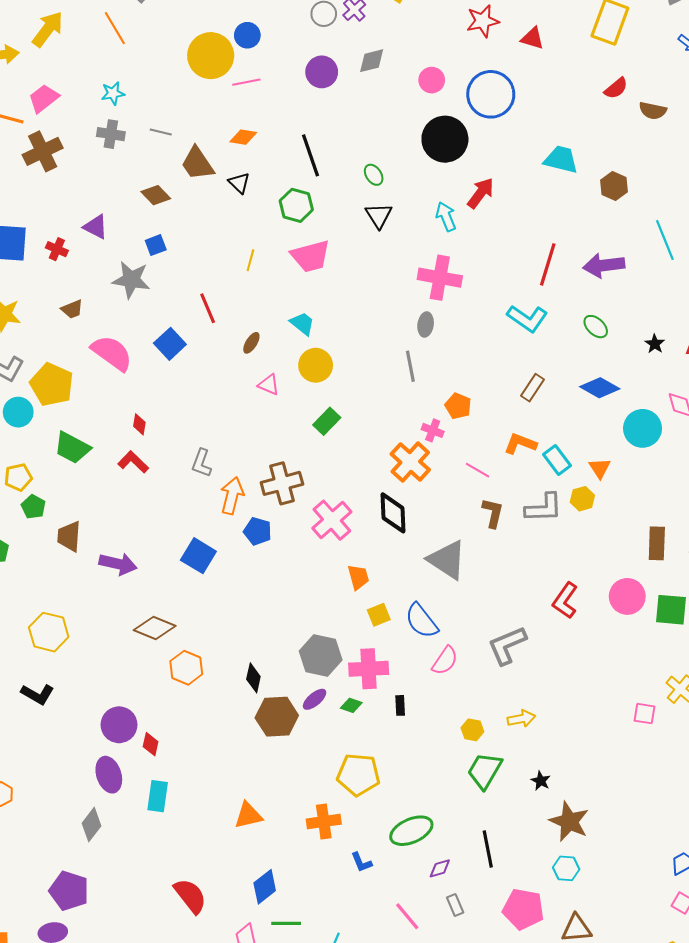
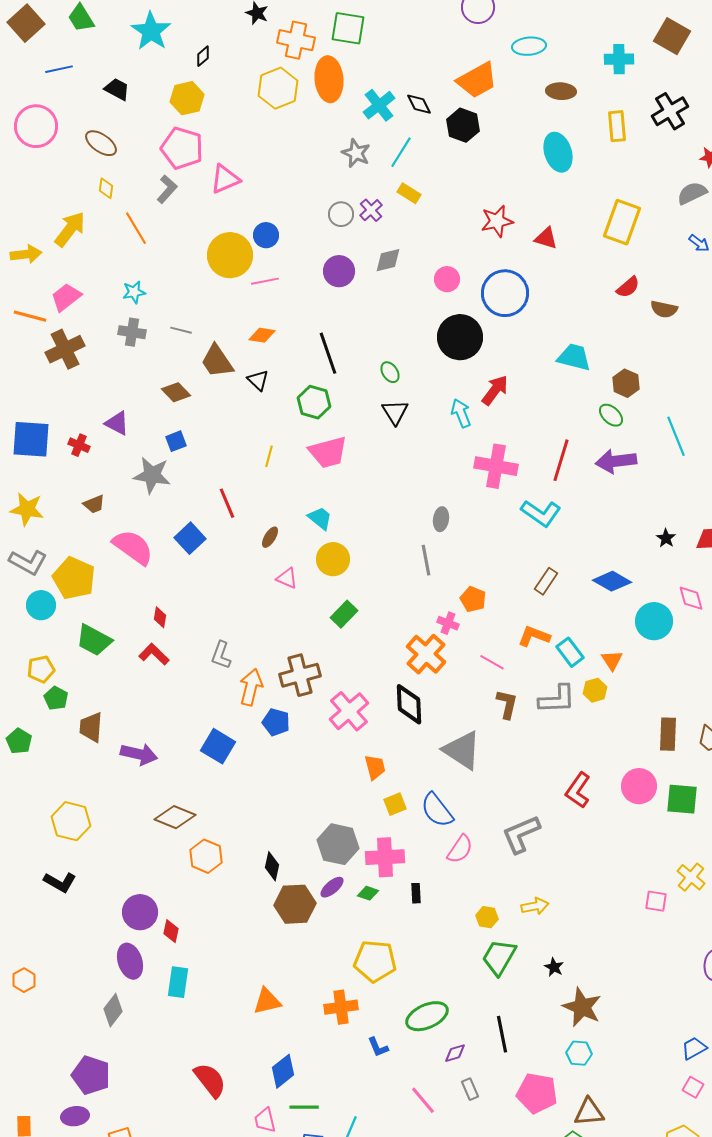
pink cross: (440, 278) -> (496, 466), moved
green ellipse: (596, 327) -> (611, 415), moved

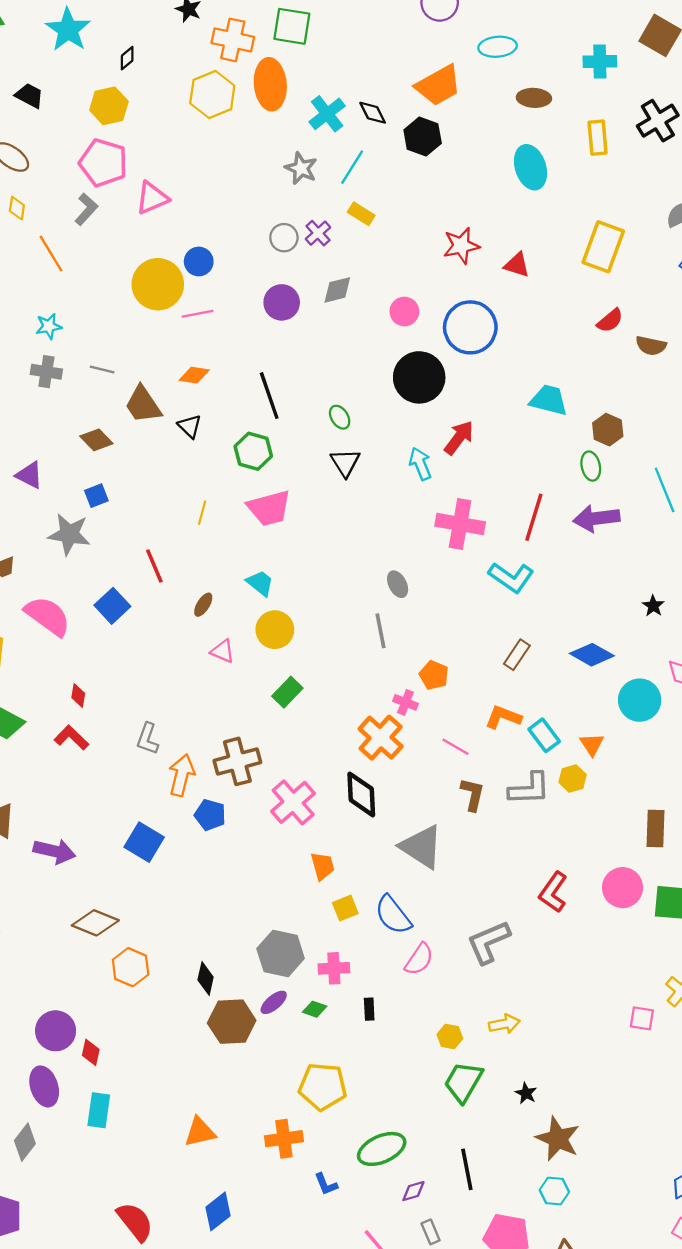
green ellipse: (611, 415) -> (591, 466), turned 35
gray ellipse: (441, 519) -> (398, 584), turned -35
pink cross: (385, 857) -> (334, 968), size x0.7

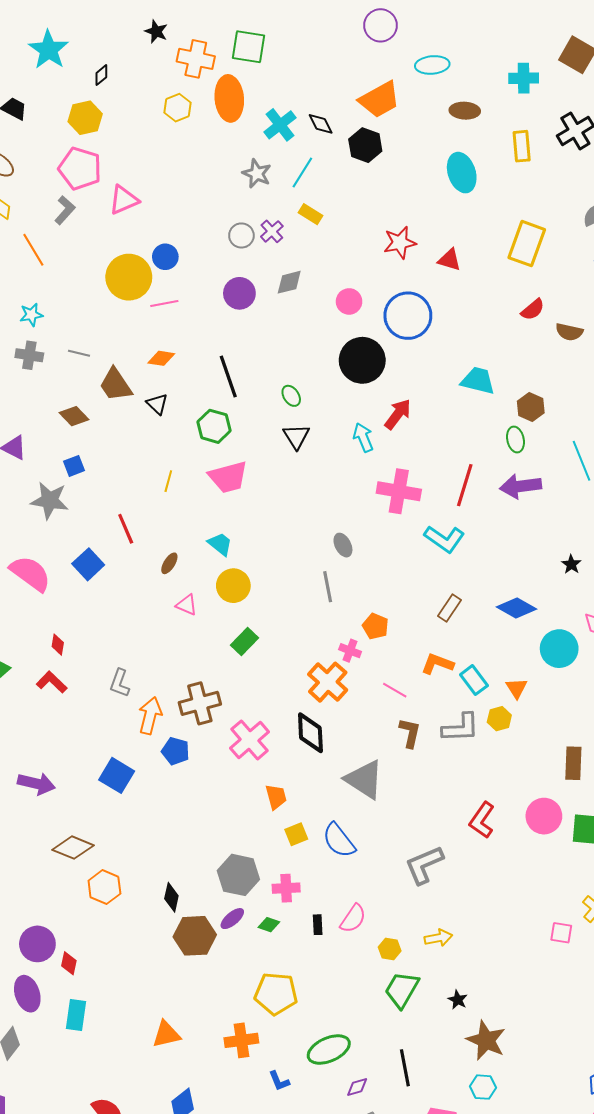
yellow hexagon: (212, 94) -> (178, 108), size x0.7
pink semicircle: (419, 959) -> (353, 919), moved

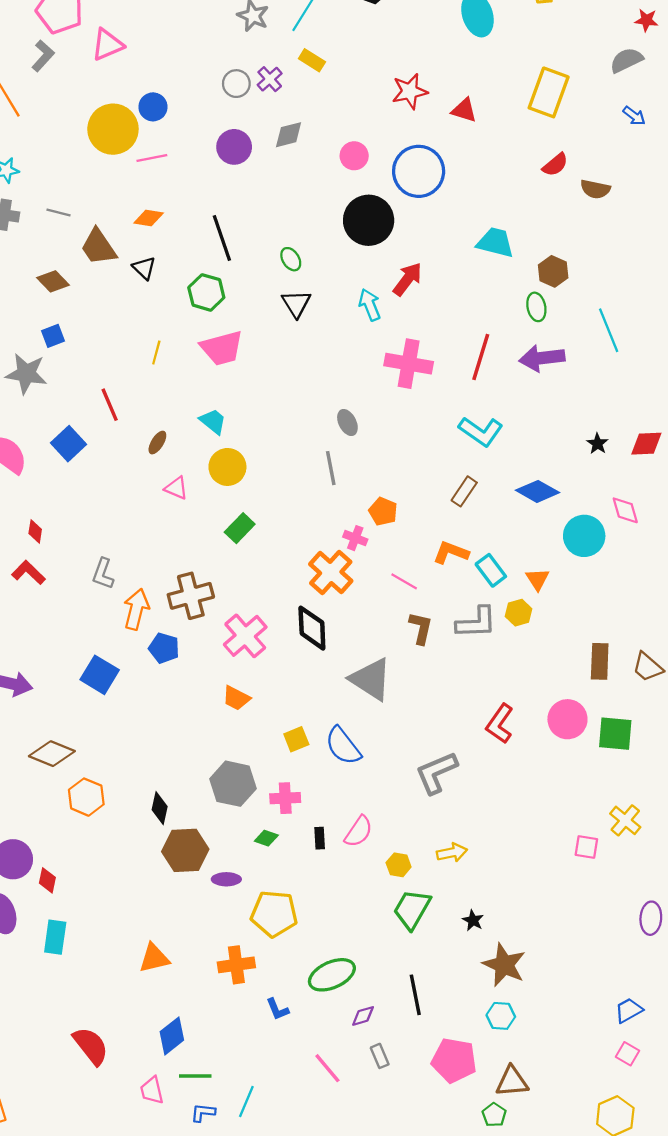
cyan L-shape: (444, 539) -> (481, 431), moved
orange trapezoid: (276, 797) -> (236, 698), moved, turned 132
purple ellipse: (232, 919) -> (226, 879), moved, turned 40

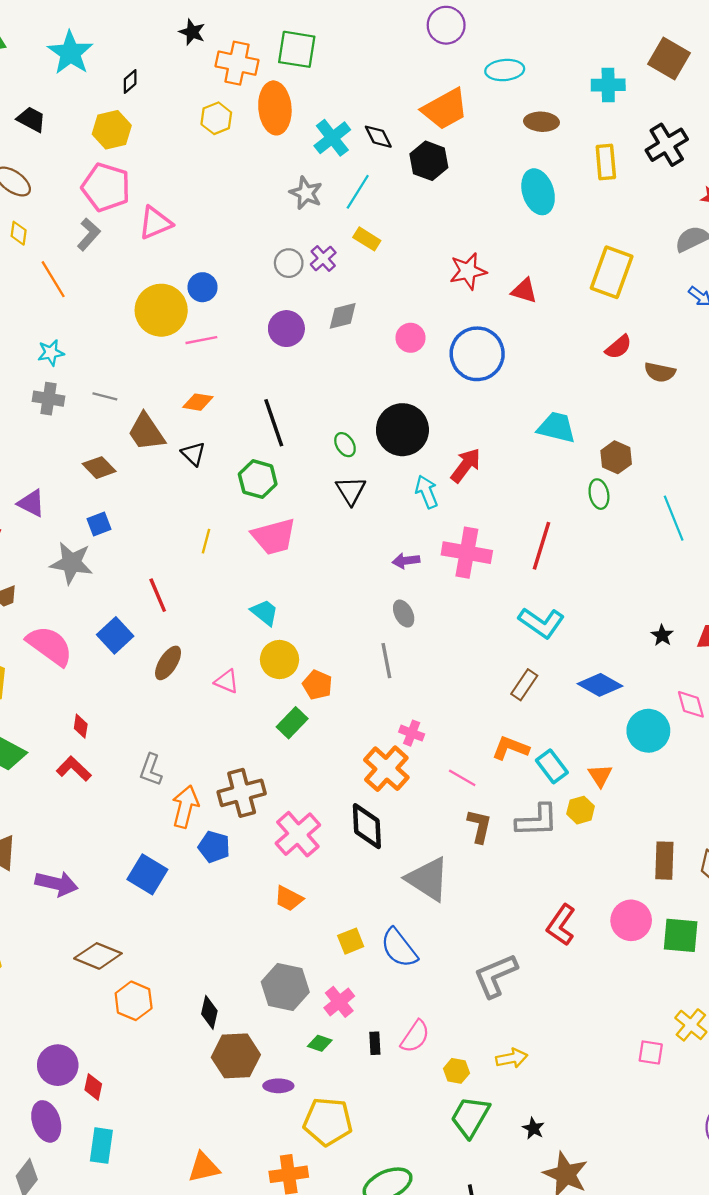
black circle: (369, 220) -> (402, 430), moved
purple arrow: (542, 358) -> (406, 561), moved, size x0.6
brown ellipse: (157, 443) -> (168, 663), moved, size x1.4
orange pentagon: (383, 511) -> (317, 685), moved
pink cross: (285, 798) -> (339, 1002), turned -36

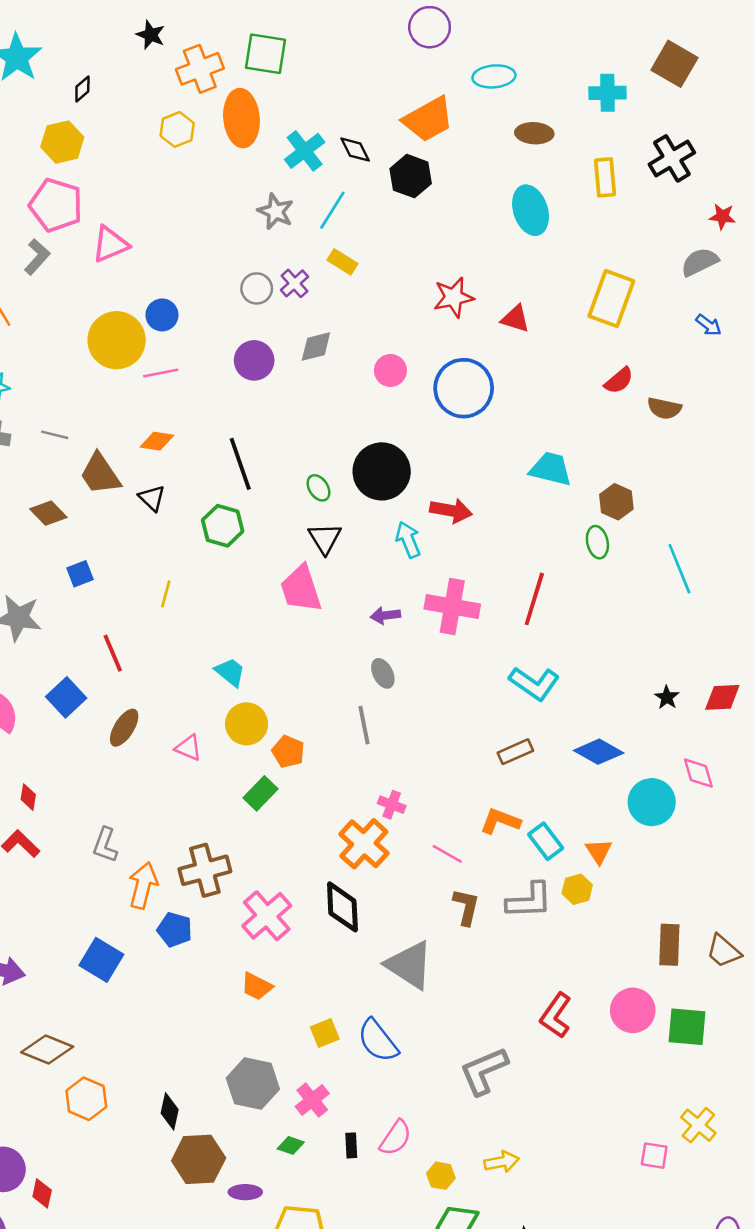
orange cross: (237, 63) -> (200, 69), turned -33
red arrow: (466, 465) -> (451, 511), turned 63
blue square: (99, 524) -> (80, 574), moved
pink trapezoid: (274, 537) -> (301, 589), moved, turned 87
brown rectangle: (524, 685) -> (515, 752), turned 32

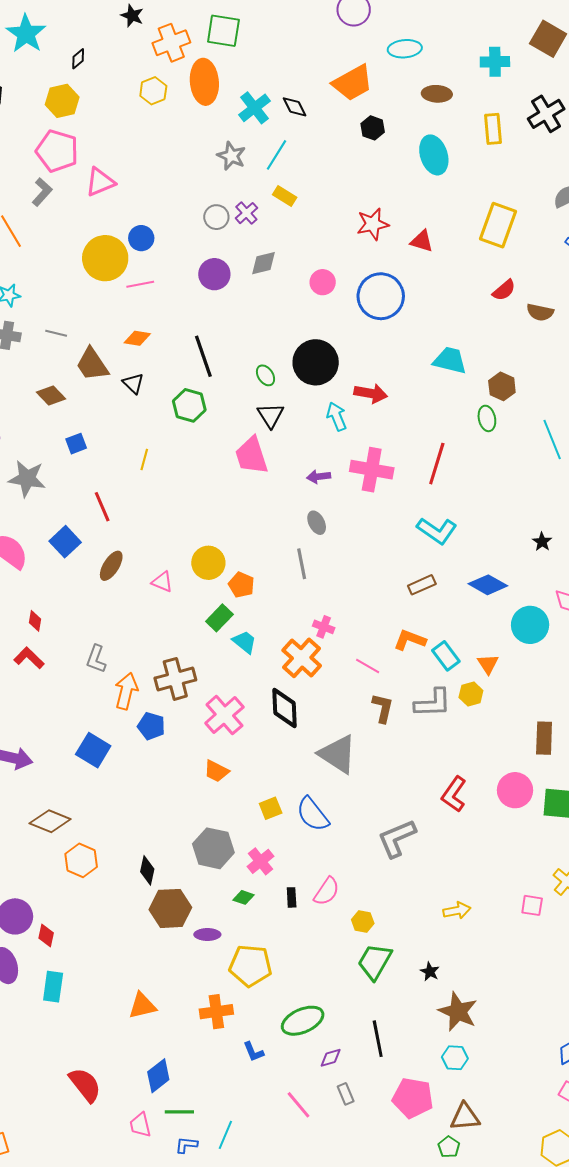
black hexagon: (411, 176) -> (373, 128), moved, size x0.7
cyan trapezoid: (230, 672) -> (244, 642), moved
yellow arrow: (501, 1162) -> (457, 910), moved

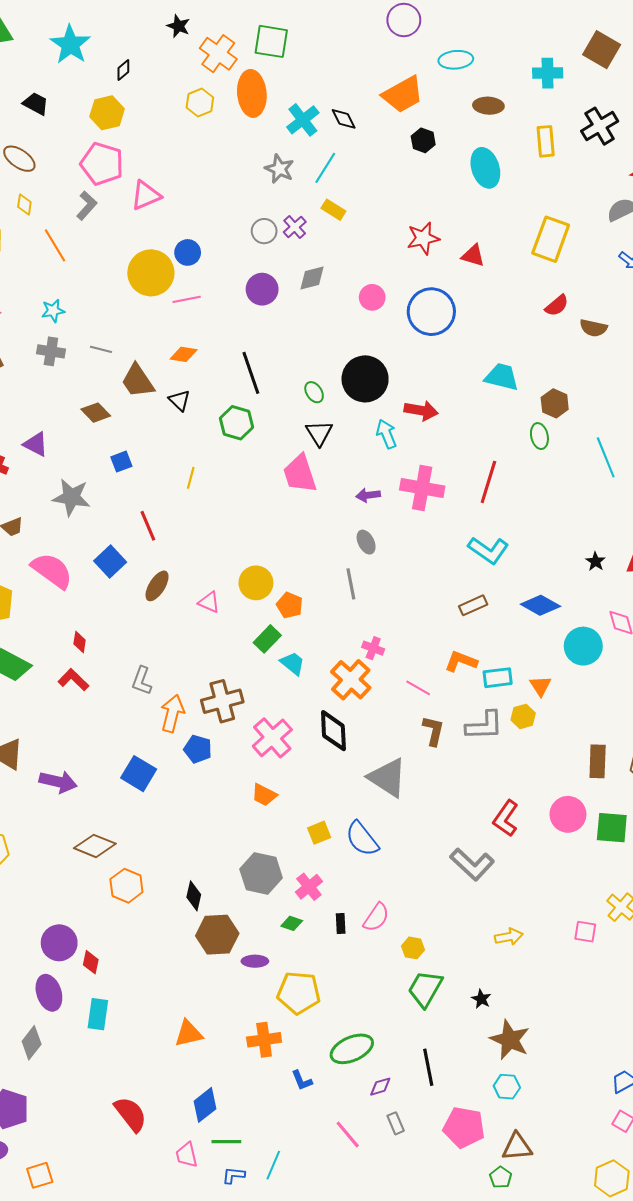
orange cross: (171, 43) -> (218, 54), turned -33
cyan rectangle: (446, 656) -> (498, 678), turned -60
gray L-shape: (397, 838) -> (472, 864), moved, turned -114

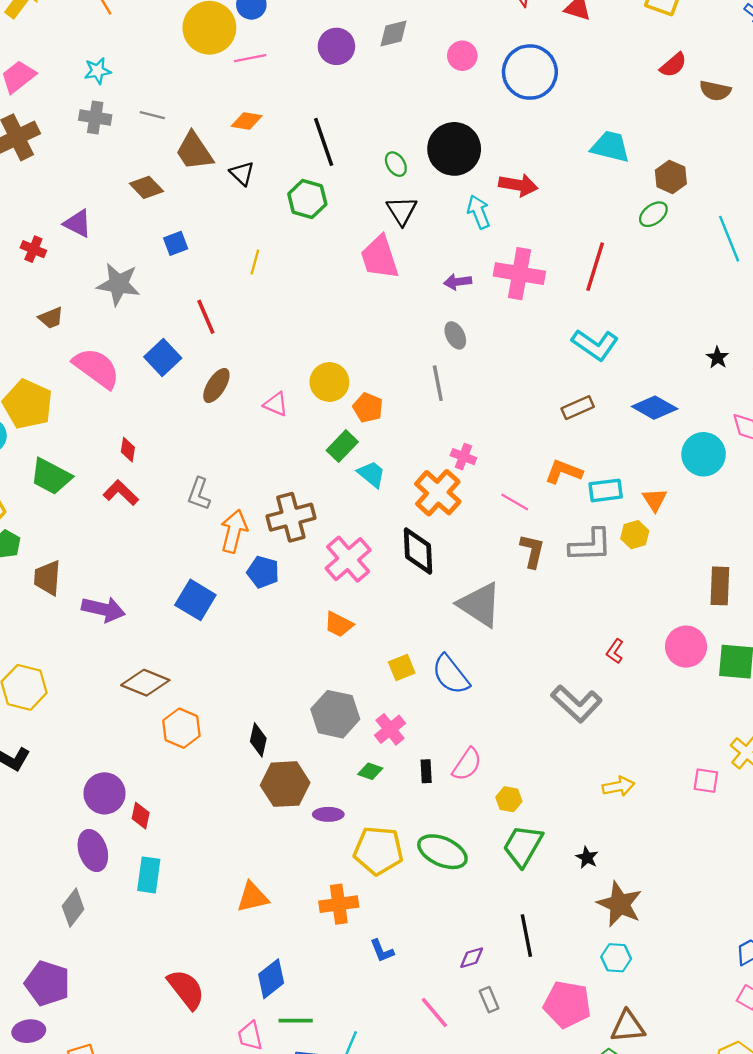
green ellipse: (539, 436) -> (653, 214), turned 65
red L-shape: (506, 818) -> (615, 651), size x0.6
green ellipse: (352, 1049) -> (442, 852), moved, turned 48

